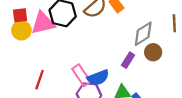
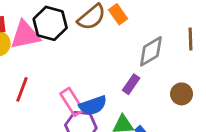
brown circle: (153, 52) -> (182, 94), moved
red line: (40, 80) -> (22, 89), moved

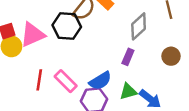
black hexagon: (50, 23) -> (67, 26), moved
pink rectangle: (72, 102) -> (66, 81), moved

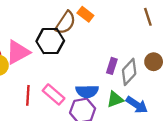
gray diamond: (139, 26) -> (129, 72), moved
blue semicircle: (100, 81) -> (87, 91), turned 35

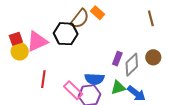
pink rectangle: (54, 94) -> (73, 90), moved

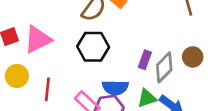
black hexagon: (66, 34) -> (93, 47), moved
yellow circle: (20, 51) -> (17, 76), moved

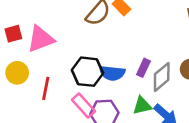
black hexagon: (93, 47) -> (87, 72), moved
blue semicircle: (115, 88) -> (112, 73), moved

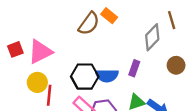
yellow circle: (17, 73) -> (37, 82), moved
gray diamond: (162, 77) -> (152, 37), moved

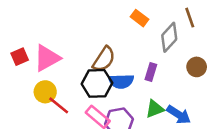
orange rectangle: (109, 16) -> (139, 18), moved
brown semicircle: (89, 24) -> (104, 59), moved
red line: (49, 95) -> (59, 105), turned -54

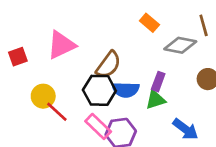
gray diamond: (169, 37) -> (180, 45), turned 56
pink triangle: (47, 58) -> (61, 45), moved
green triangle: (155, 109) -> (155, 100), moved

